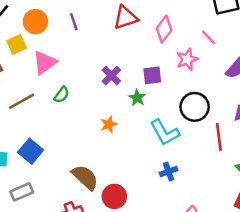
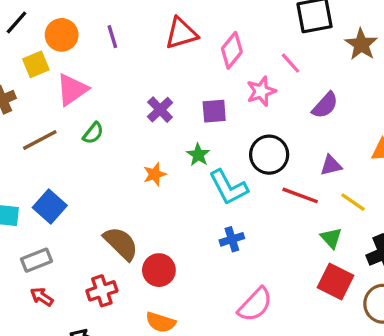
green star: (137, 98) -> (198, 155), moved
red line: (219, 137) -> (300, 195), turned -64

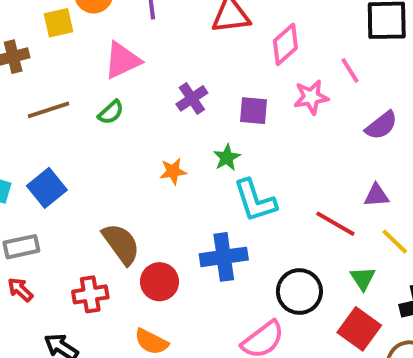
pink triangle: (72, 90) -> (122, 60), moved
black circle: (269, 155) -> (299, 291), moved
blue cross: (232, 239) -> (224, 257), moved, size x1.6

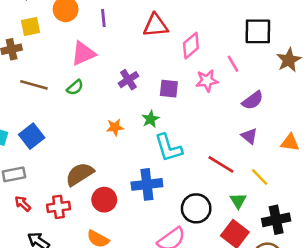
yellow square: (58, 23) -> (30, 27), moved
brown line: (48, 110) -> (34, 85), turned 32
purple triangle: (376, 195) -> (249, 136), moved, turned 42
brown semicircle: (121, 244) -> (80, 174), turned -88
red arrow: (20, 290) -> (23, 204), moved

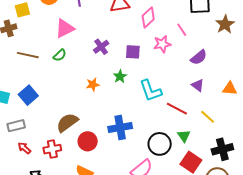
cyan L-shape: (168, 148) -> (150, 91), moved
green triangle: (238, 201) -> (184, 136), moved

